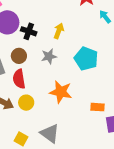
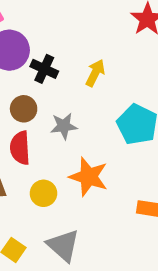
gray star: (49, 56) -> (64, 126), moved
yellow circle: (26, 103) -> (44, 193), moved

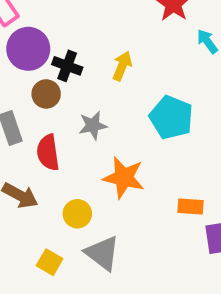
brown circle: (24, 109) -> (46, 94), moved
yellow circle: (44, 193) -> (77, 214), moved

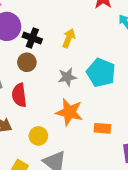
brown circle: (46, 94) -> (27, 62), moved
gray star: (93, 125) -> (67, 77), moved
orange rectangle: (191, 207) -> (102, 128), moved

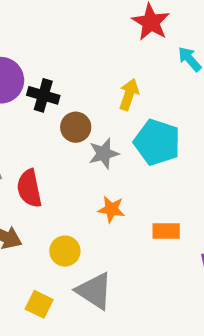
yellow arrow: (69, 38) -> (129, 94), moved
brown circle: (27, 62) -> (76, 127), moved
orange star: (69, 112) -> (111, 209), size x0.6

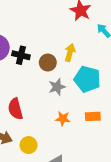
brown circle: (76, 127) -> (48, 63), moved
orange rectangle: (166, 231) -> (93, 116), moved
yellow circle: (65, 251) -> (29, 145), moved

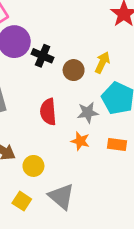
gray star: (57, 87) -> (88, 113), moved
red semicircle: (15, 109) -> (48, 112), moved

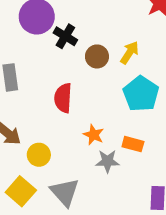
gray star: (88, 113) -> (107, 161), moved
yellow square: (22, 201) -> (21, 191), size x1.4

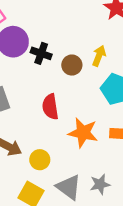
orange star: (94, 135) -> (83, 133), size x1.6
gray star: (107, 161) -> (100, 184), moved

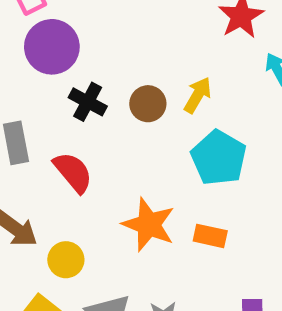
black cross: (41, 53) -> (88, 102), moved
red semicircle: (50, 107) -> (73, 172), moved, turned 140

